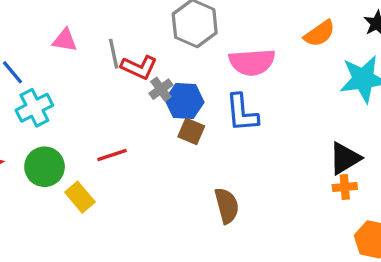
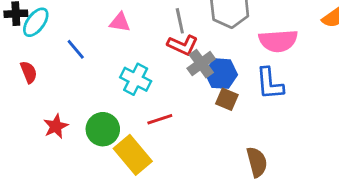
gray line: (114, 54) -> (180, 21), moved
gray cross: (161, 89) -> (201, 64), size x1.4
cyan cross: (34, 108) -> (136, 79), moved, turned -36
yellow rectangle: (80, 197) -> (133, 155), size x1.5

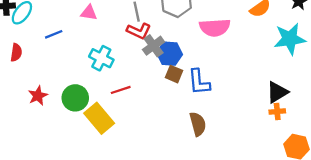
blue line: (76, 49) -> (54, 34), turned -72
red semicircle: (29, 72) -> (16, 52), turned 30
blue L-shape: (270, 84) -> (199, 82), moved

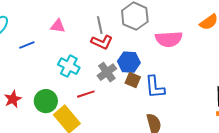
gray cross: (154, 46) -> (107, 72), moved

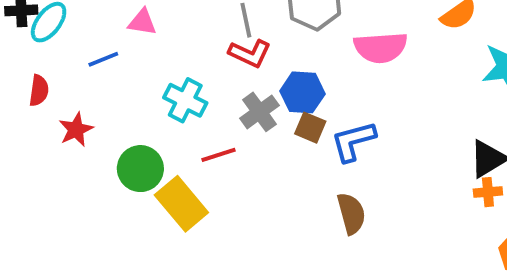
pink triangle: (58, 26) -> (142, 22), moved
blue L-shape: (155, 87) -> (353, 141), turned 80
red star: (13, 99) -> (76, 130), moved

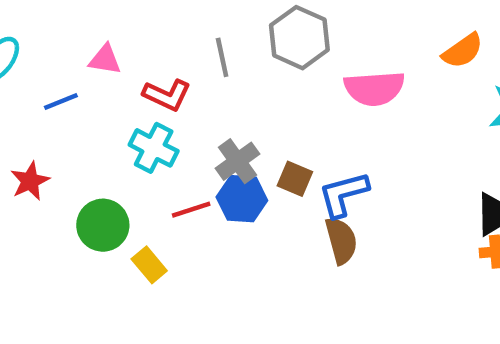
red L-shape: (250, 53) -> (167, 95), moved
blue hexagon: (302, 92) -> (242, 199), moved
yellow rectangle: (181, 204) -> (149, 265), size x0.6
brown semicircle: (351, 213) -> (341, 241), moved

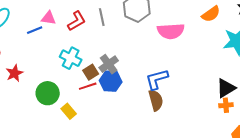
red L-shape: (167, 95) -> (77, 21), moved, turned -55
blue line: (61, 102) -> (35, 30), moved
brown square: (295, 179) -> (91, 72), moved, turned 35

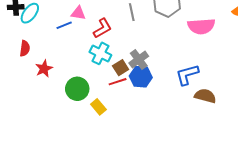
red L-shape: (77, 21) -> (102, 28), moved
brown semicircle: (156, 100) -> (205, 96), moved, turned -60

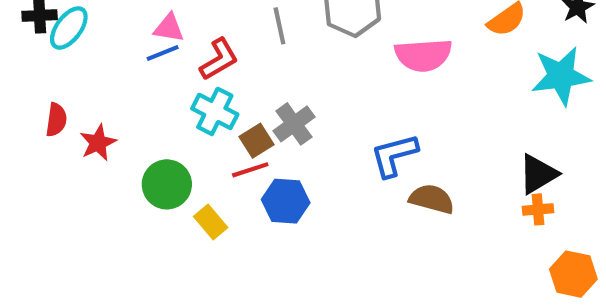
blue line: (64, 25) -> (163, 53), moved
red semicircle: (25, 48) -> (56, 120), moved
blue hexagon: (141, 77) -> (286, 201), moved

